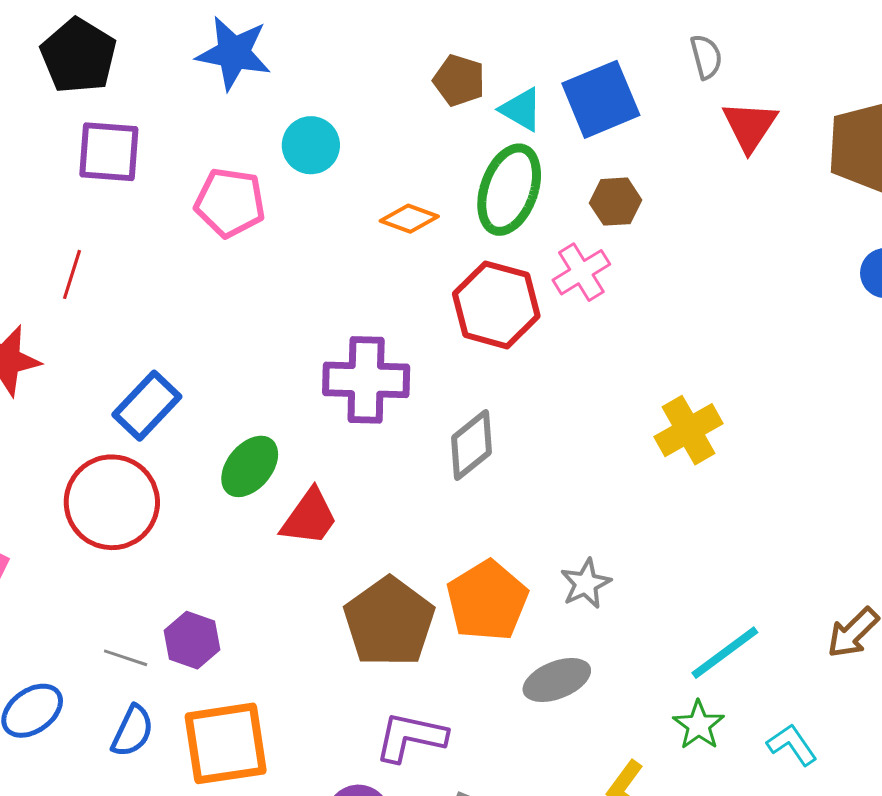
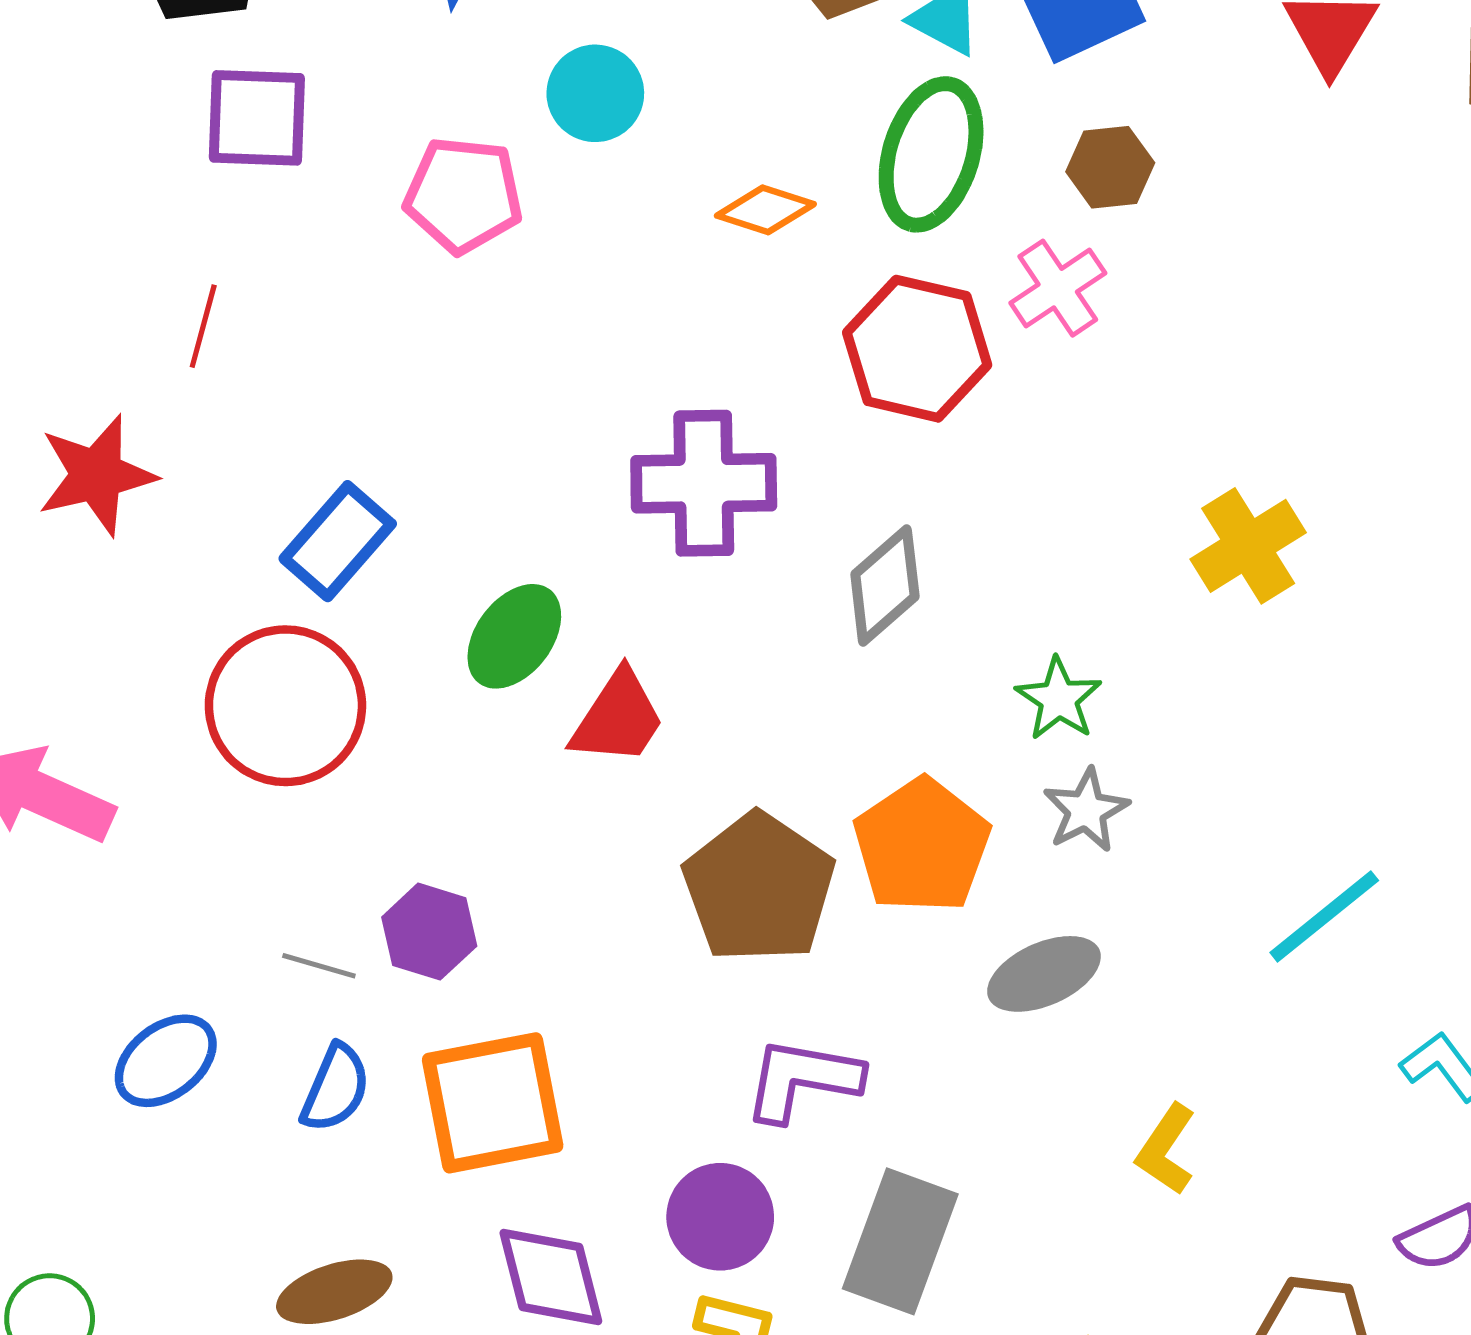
green star: (699, 725) -> (1059, 699), moved

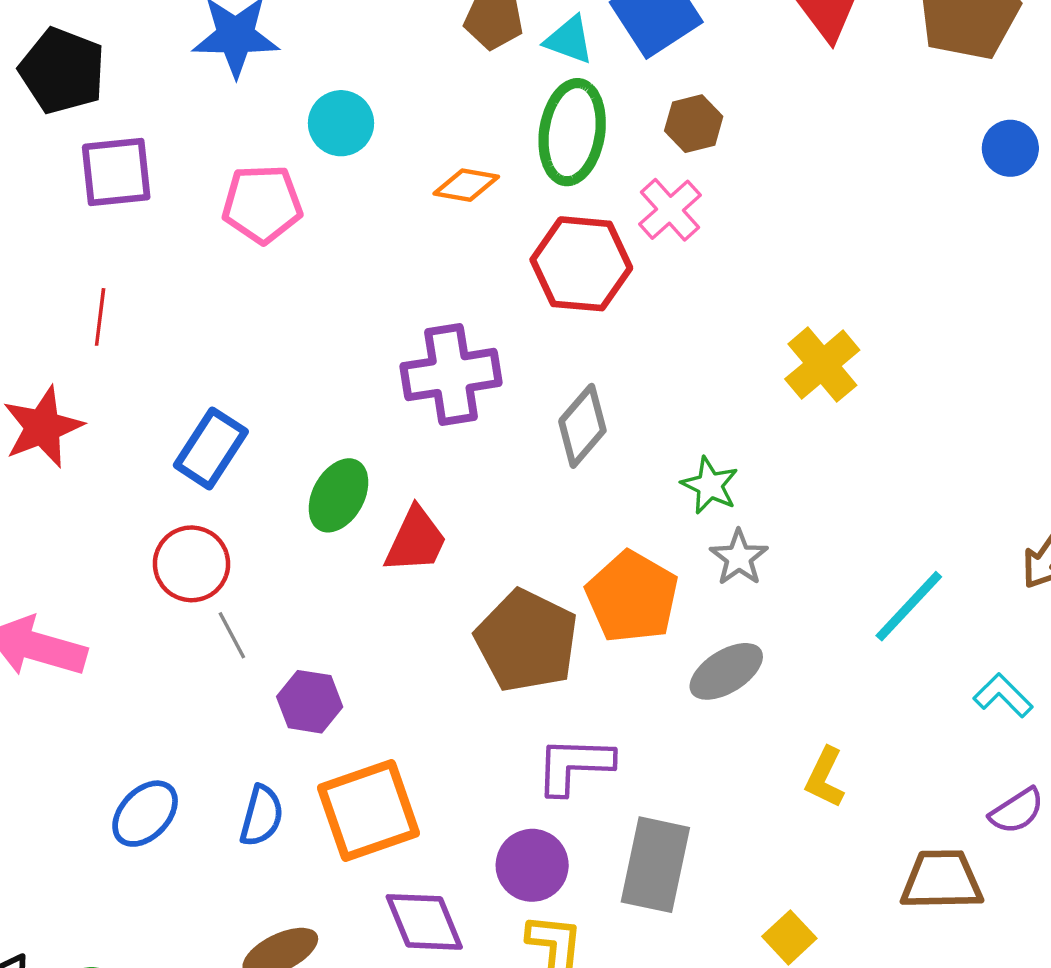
red circle: (285, 706) -> (192, 564), size x0.7
gray line: (319, 966) -> (232, 635), moved, turned 54

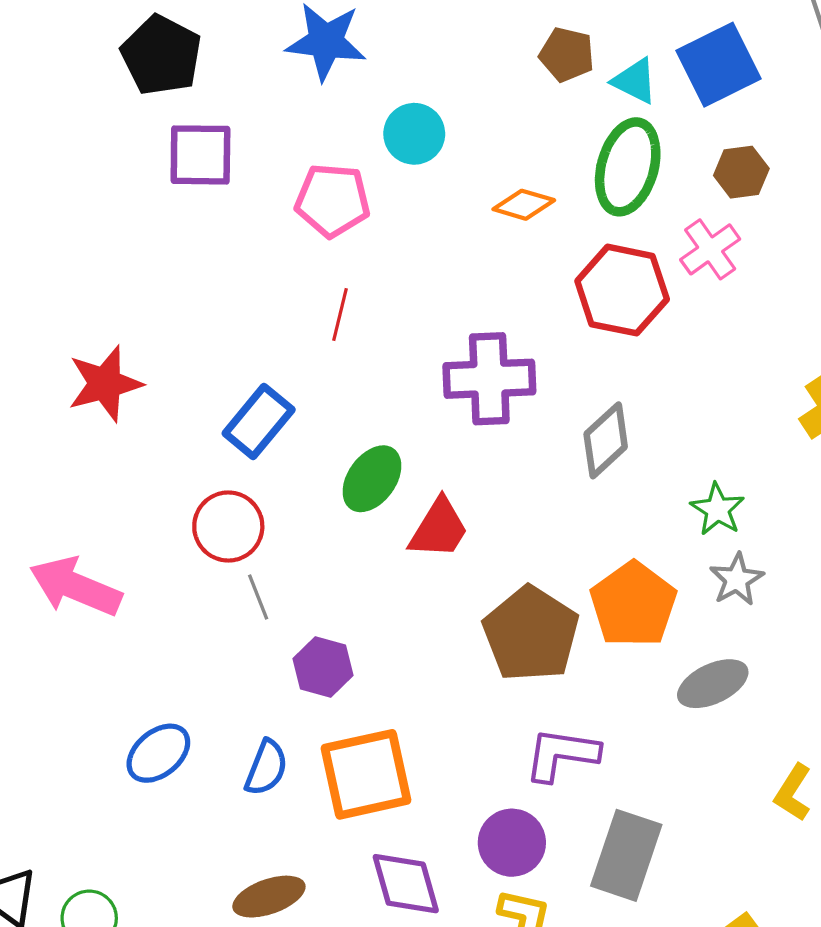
red line: (100, 317) -> (340, 315), moved

